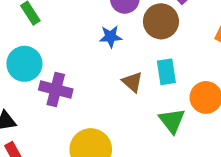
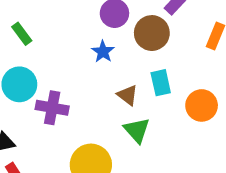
blue star: (111, 37) -> (103, 52), turned -30
green triangle: (172, 121) -> (137, 130), moved

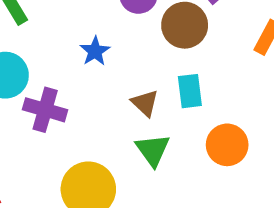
blue star: (103, 52) -> (95, 51), moved
orange circle: (202, 105) -> (227, 145), moved

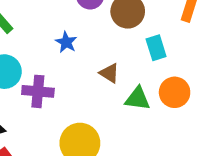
cyan rectangle: (190, 91) -> (156, 48), moved
green triangle: (153, 150) -> (138, 99), moved, turned -36

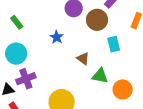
purple cross: (38, 91) -> (26, 79), moved, turned -30
orange circle: (175, 92) -> (123, 89), moved

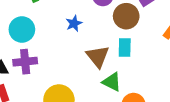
cyan rectangle: (114, 44) -> (125, 48), moved
brown triangle: (83, 59) -> (98, 56), size x1.5

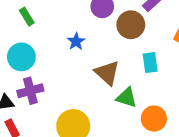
cyan rectangle: (125, 48) -> (150, 63), moved

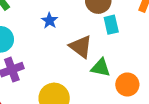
cyan rectangle: (150, 63) -> (111, 25), moved

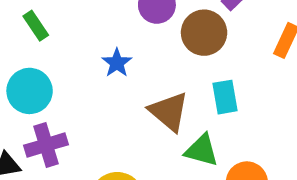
cyan rectangle: (111, 25) -> (225, 97), moved

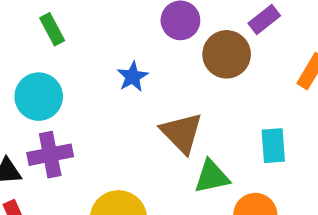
cyan rectangle: (225, 97) -> (273, 146), moved
green triangle: (202, 150) -> (212, 177), turned -33

